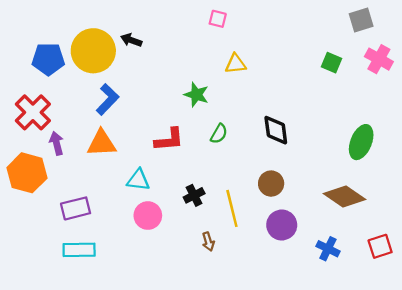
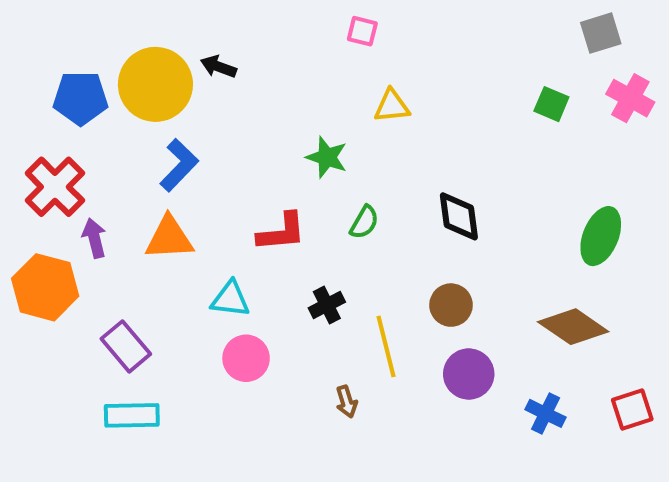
black cross: (194, 195) -> (327, 305), moved
purple rectangle: (76, 208) -> (126, 346), turned 64

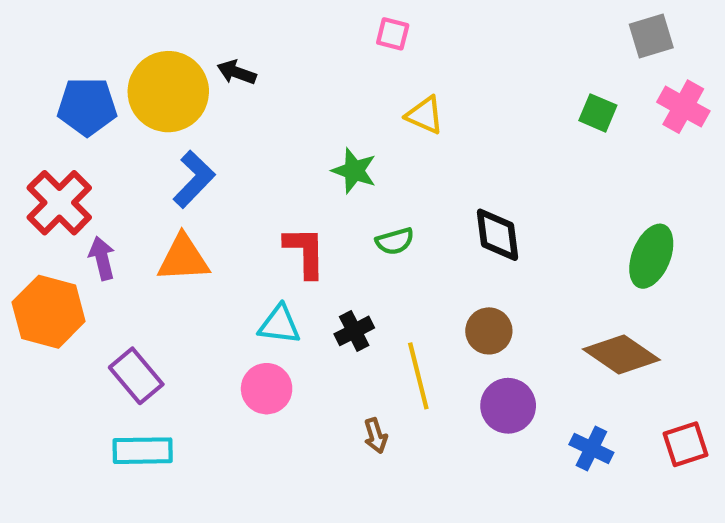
yellow triangle: (392, 106) -> (425, 115), turned 30
green semicircle: (364, 222) -> (395, 241), turned 44
red L-shape: (282, 232) -> (305, 252), turned -86
cyan triangle: (230, 299) -> (279, 325), moved

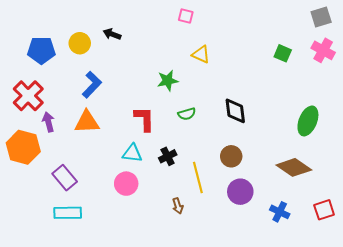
gray square: (651, 36) -> (321, 17), moved
yellow circle: (168, 92) -> (80, 43), size x0.6
green star: (354, 171) -> (168, 81), turned -30

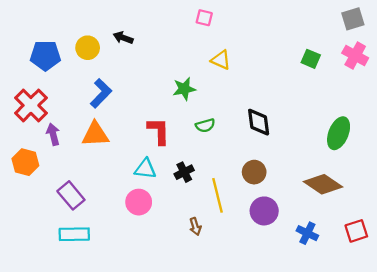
orange hexagon: (23, 147) -> (25, 162), size x0.7

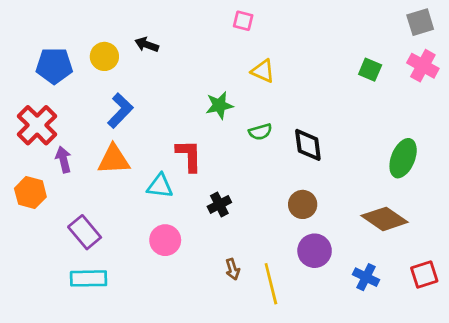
green semicircle: (205, 125) -> (260, 132), moved
cyan triangle: (145, 169) -> (160, 186), moved
yellow line: (218, 195) -> (271, 284), moved

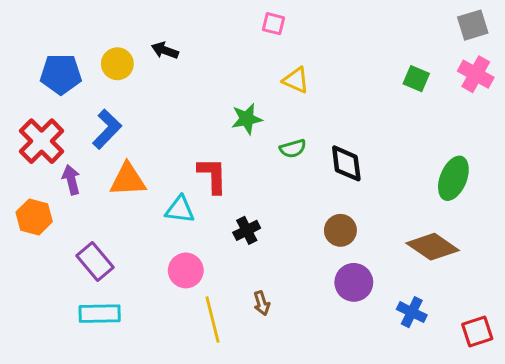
blue L-shape: (120, 111) -> (107, 129), moved
red square: (424, 274) -> (477, 331), moved
yellow line: (271, 284) -> (213, 320), moved

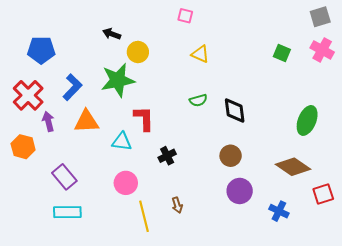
yellow circle: (117, 64) -> (138, 52), moved
green star: (247, 119) -> (118, 80), moved, size x1.6
red square: (477, 331) -> (323, 194), moved

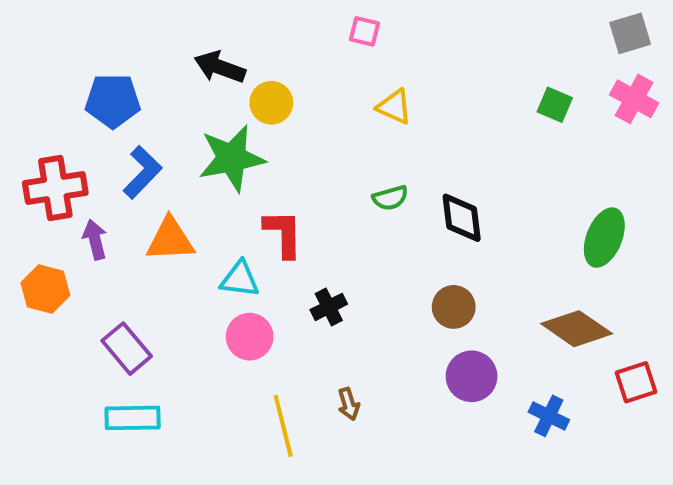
black arrow: (112, 34) -> (220, 67), size x1.4
blue pentagon: (41, 50) -> (113, 101), moved
red cross: (28, 95) -> (55, 188), turned 36
pink circle: (126, 183) -> (250, 337), moved

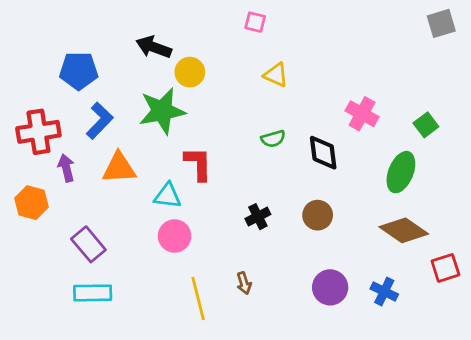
pink cross: (634, 99) -> (362, 114), moved
green square: (555, 105) -> (426, 125), moved, turned 30
green ellipse: (604, 238) -> (401, 172), moved
black cross: (329, 307) -> (258, 217), moved
purple circle: (472, 376) -> (330, 287), moved

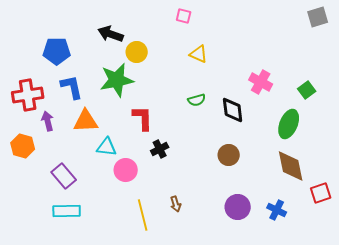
blue L-shape: (100, 121) -> (72, 87), turned -56
cyan triangle: (168, 196) -> (107, 147), moved
black cross: (258, 217) -> (160, 149), moved
brown diamond: (404, 230) -> (291, 166), turned 44

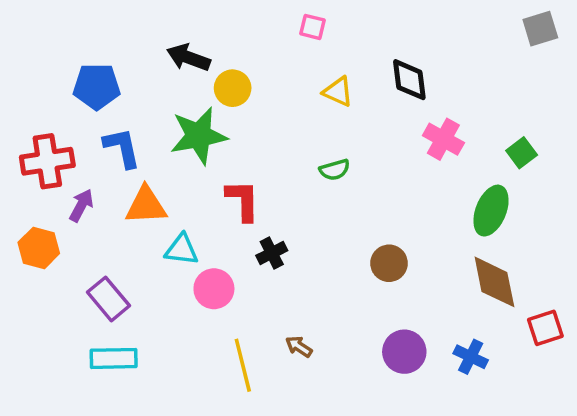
black diamond: (233, 110) -> (409, 80), moved
purple arrow: (48, 121) -> (81, 205), turned 42
brown arrow: (176, 204) -> (299, 347), turned 140

